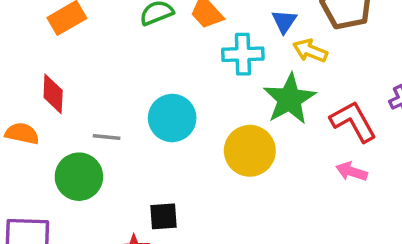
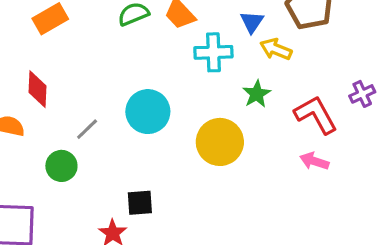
green star: (289, 99) -> (257, 94), size x0.6
gray line: (107, 137) -> (87, 129), turned -50
green circle: (79, 177) -> (61, 166), size x0.7

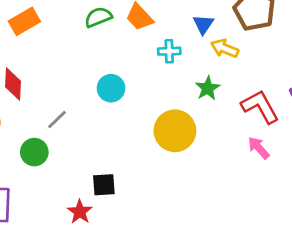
cyan cross: (213, 52) -> (169, 51), size x0.7
cyan circle: (148, 112) -> (111, 88), moved, size x0.7
pink arrow: (314, 161) -> (259, 148), turned 30

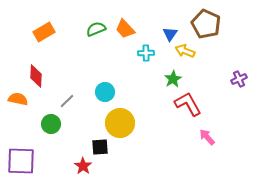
cyan circle: (111, 88) -> (105, 92), moved
red L-shape: (260, 107) -> (188, 104), moved
yellow circle: (175, 131) -> (120, 123), moved
pink arrow: (259, 148) -> (207, 137), moved

